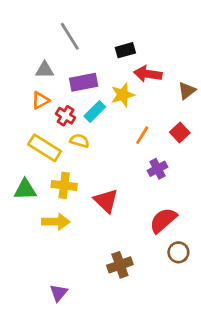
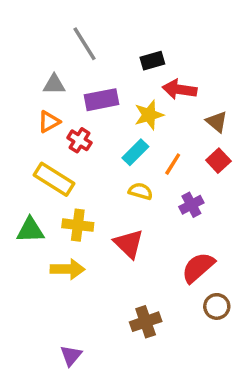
brown triangle: (187, 91) -> (217, 122), moved, turned -42
cyan rectangle: (95, 112) -> (135, 152), moved
yellow semicircle: (79, 141) -> (140, 191), moved

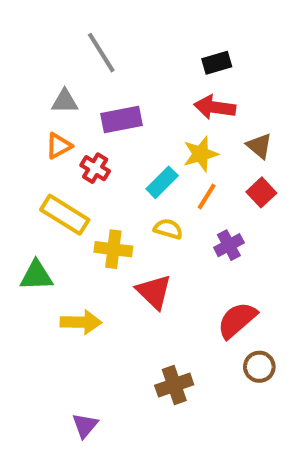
black rectangle: (152, 61) -> (217, 63), moved
yellow star: (149, 115) -> (201, 154), moved
yellow cross: (78, 225) -> (113, 249), moved

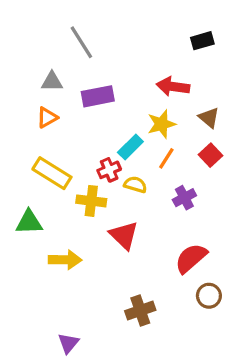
black rectangle: (217, 63) -> (202, 41), moved
red cross: (95, 168) -> (109, 170), moved, turned 35

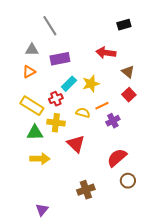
yellow star: (161, 124) -> (91, 84), moved
cyan rectangle: (130, 147) -> (69, 84), moved
orange line: (166, 158) -> (102, 106), moved, turned 32
red cross: (109, 170) -> (56, 99), moved
green triangle: (29, 222) -> (35, 133), moved

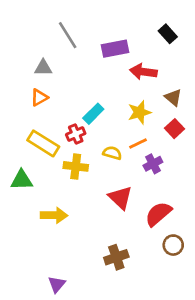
black rectangle: (124, 25) -> (168, 34), turned 64
purple rectangle: (60, 59) -> (115, 49), moved
yellow star: (91, 84) -> (139, 112), moved
green triangle: (35, 133) -> (22, 180), moved
red triangle: (76, 144) -> (120, 198), moved

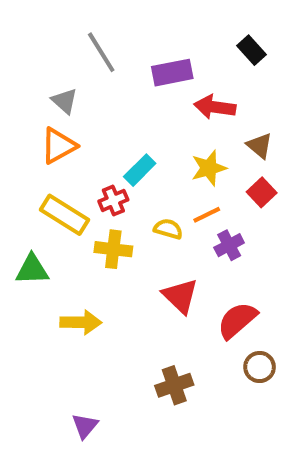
gray triangle: (43, 68) -> (65, 101), turned 42
orange triangle: (39, 97) -> (58, 146), size x1.4

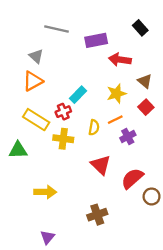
gray line: (101, 52) -> (57, 29), turned -45
yellow semicircle: (168, 229) -> (94, 127), turned 84
yellow arrow: (81, 322) -> (45, 192), moved
brown circle: (260, 367) -> (152, 196), moved

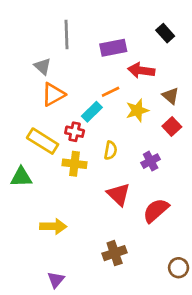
gray line: (57, 29) -> (67, 34), turned 75
orange triangle: (33, 81) -> (53, 94), moved
red cross: (63, 112) -> (75, 132), turned 35
orange line: (115, 120) -> (111, 92), moved
brown circle: (152, 196) -> (179, 268), moved

